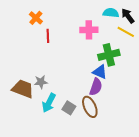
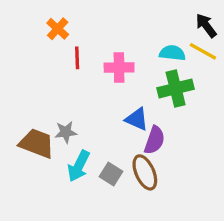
cyan semicircle: (111, 13) -> (172, 53), moved
pink cross: (89, 30) -> (119, 67), moved
blue triangle: (100, 72) -> (137, 119), moved

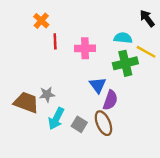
yellow line: (203, 51) -> (146, 52), moved
blue triangle: (137, 119) -> (98, 85), turned 30

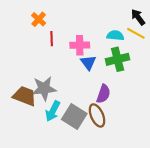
yellow line: (146, 52) -> (136, 33), moved
blue triangle: (98, 85) -> (88, 63), moved
gray star: (47, 94) -> (44, 88), size x1.6
gray square: (79, 124) -> (74, 117), size x1.6

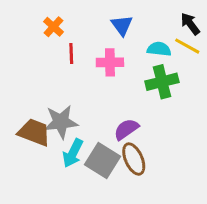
blue triangle: (88, 63) -> (122, 25), moved
purple semicircle: (103, 94) -> (126, 129), moved, turned -144

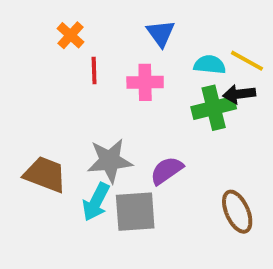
black arrow: (190, 24) -> (239, 94), moved, turned -60
gray star: (61, 122) -> (110, 161), moved
brown ellipse: (134, 159) -> (237, 212), moved
gray square: (103, 160) -> (135, 212), turned -36

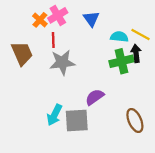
pink cross: (145, 82) -> (58, 15), moved, turned -30
black arrow: (239, 94) -> (136, 53), turned 90
gray star: (110, 161) -> (62, 62), moved
brown trapezoid: (45, 174) -> (22, 53), moved, turned 45

